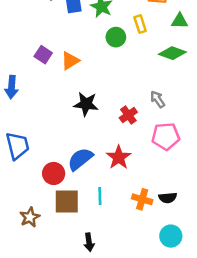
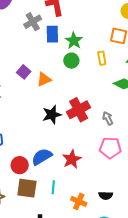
green circle: (116, 37) -> (71, 61), moved
black star: (86, 104) -> (52, 115), turned -30
red cross: (128, 115) -> (79, 110), moved, size x1.6
orange cross: (142, 199) -> (79, 201), moved

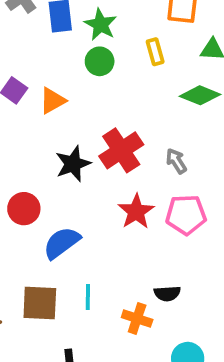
red star: (72, 159) -> (136, 212), moved
red circle: (20, 165) -> (24, 209), moved
black semicircle: (106, 196) -> (167, 293), moved

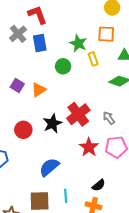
green star: (101, 24) -> (78, 43), moved
red circle: (24, 209) -> (23, 130), moved
black semicircle: (167, 293) -> (99, 185), moved, turned -32

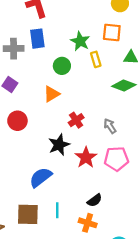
gray cross: (18, 34) -> (14, 49), moved, turned 36
orange triangle: (39, 90) -> (52, 94), moved
red cross: (78, 114) -> (76, 120), size x0.6
black star: (52, 123) -> (59, 145), moved
red circle: (23, 130) -> (17, 121), moved

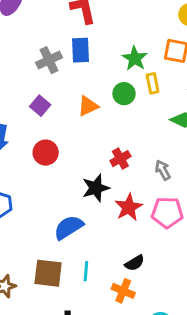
gray cross: (14, 49) -> (49, 60), turned -30
green circle: (62, 66) -> (124, 94), moved
orange triangle: (52, 94) -> (88, 106), moved

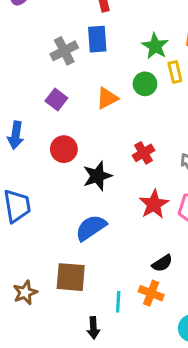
black star: (96, 188) -> (97, 176), moved
cyan line: (86, 271) -> (118, 302), moved

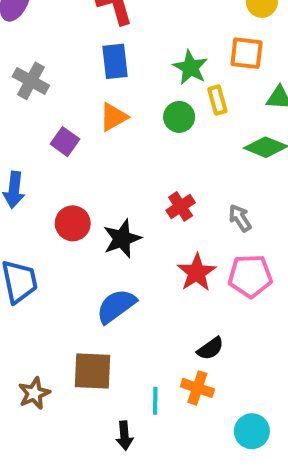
gray cross: (64, 51) -> (31, 81), moved, turned -32
orange triangle: (107, 98) -> (113, 117), moved
red circle: (64, 149) -> (73, 223), moved

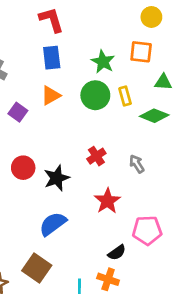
yellow rectangle: (217, 100) -> (125, 96), moved
green circle: (179, 117) -> (95, 95), size x1.4
pink pentagon: (250, 276) -> (147, 230), moved
brown square: (92, 371) -> (37, 268), turned 32

